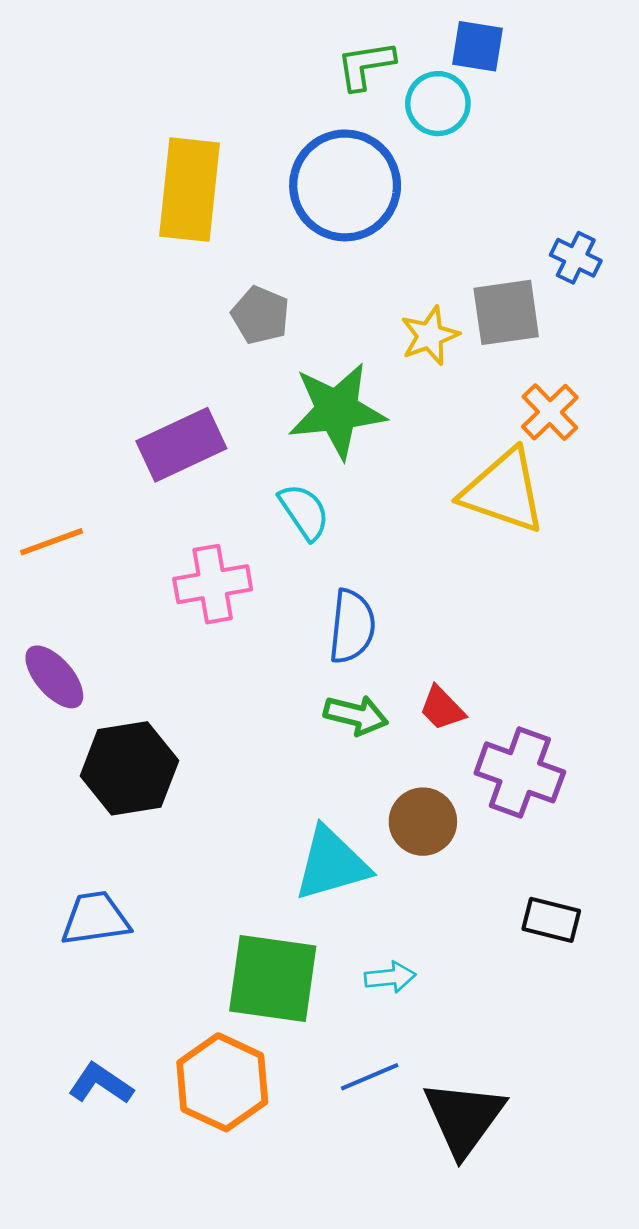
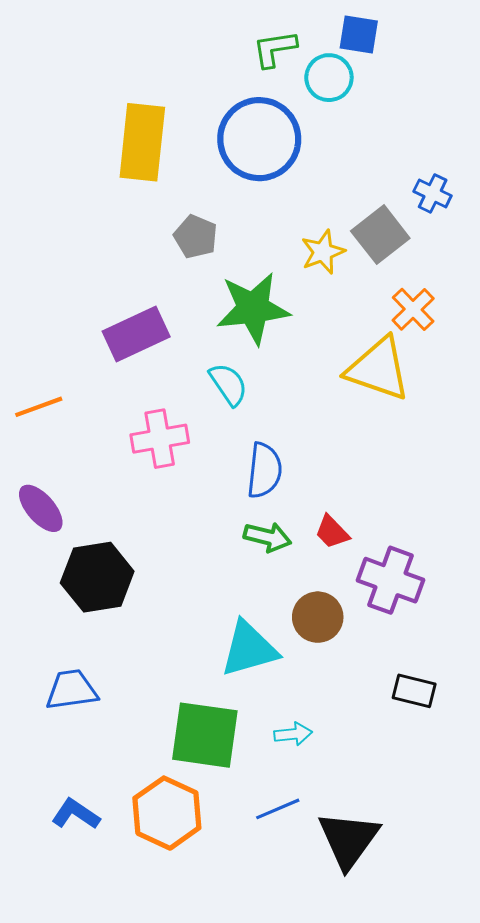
gray square: (506, 312) -> (380, 235), turned -30

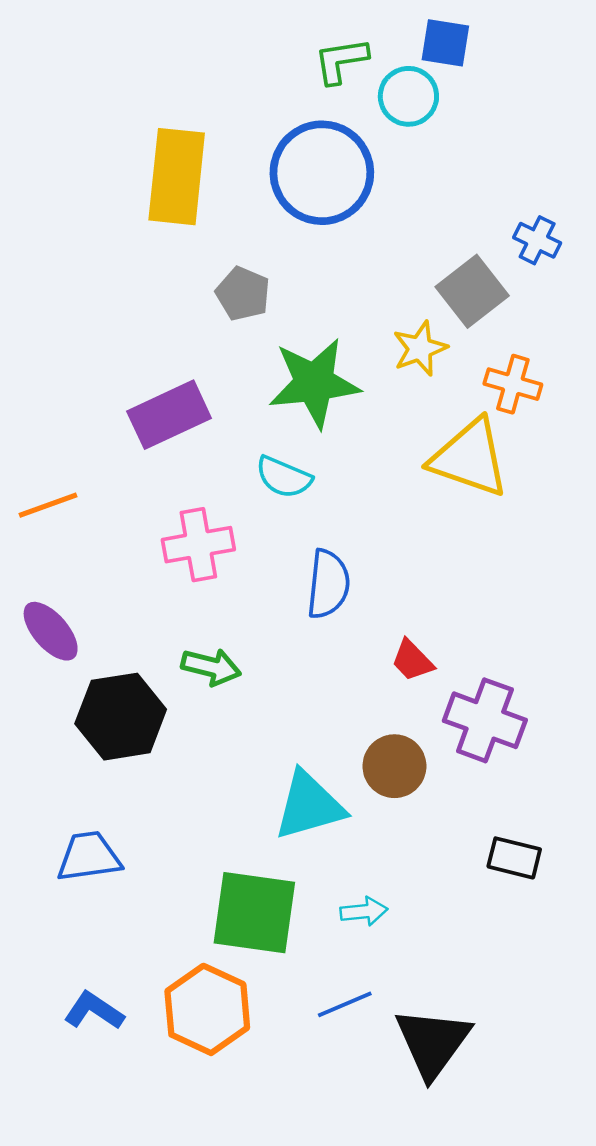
yellow star: (323, 252) -> (420, 348), moved
orange cross: (413, 309) -> (513, 384), turned -30
cyan semicircle: (228, 384) -> (284, 477), turned 147
green arrow: (267, 537) -> (211, 667), moved

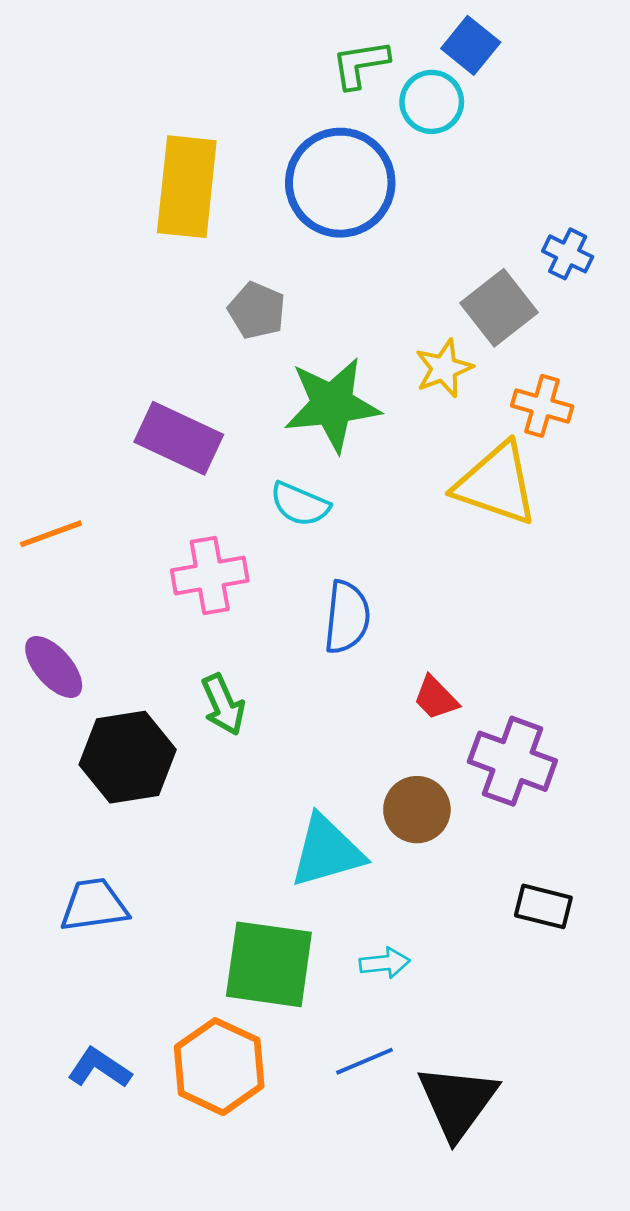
blue square: (445, 43) -> (471, 45), turned 30
purple rectangle: (169, 415) -> (179, 438), turned 50
green arrow: (211, 667) -> (223, 705), turned 52

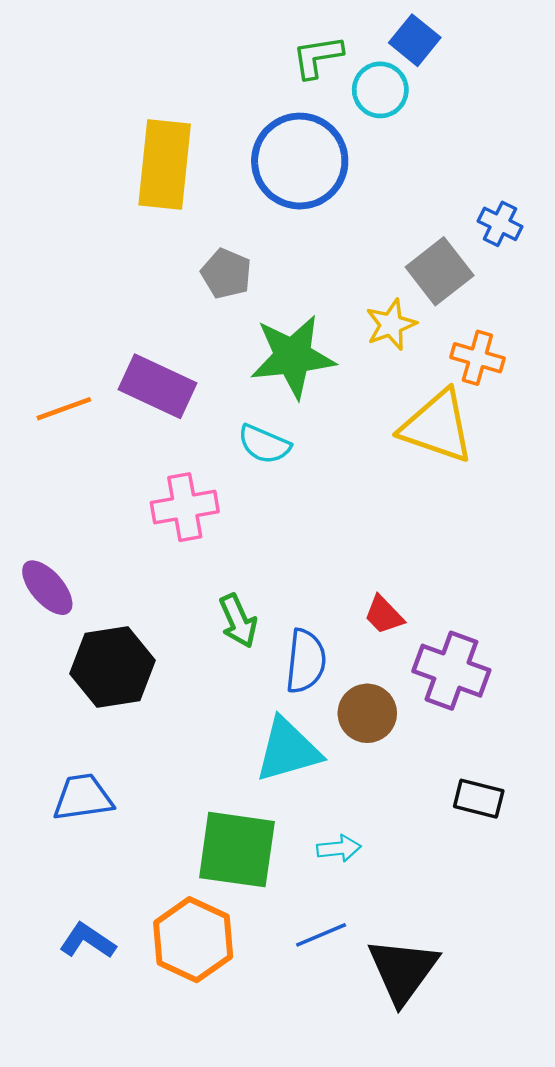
orange line: (51, 534) -> (64, 409), moved
blue semicircle: (347, 617) -> (306, 661), moved
green arrow: (223, 705) -> (238, 621), moved

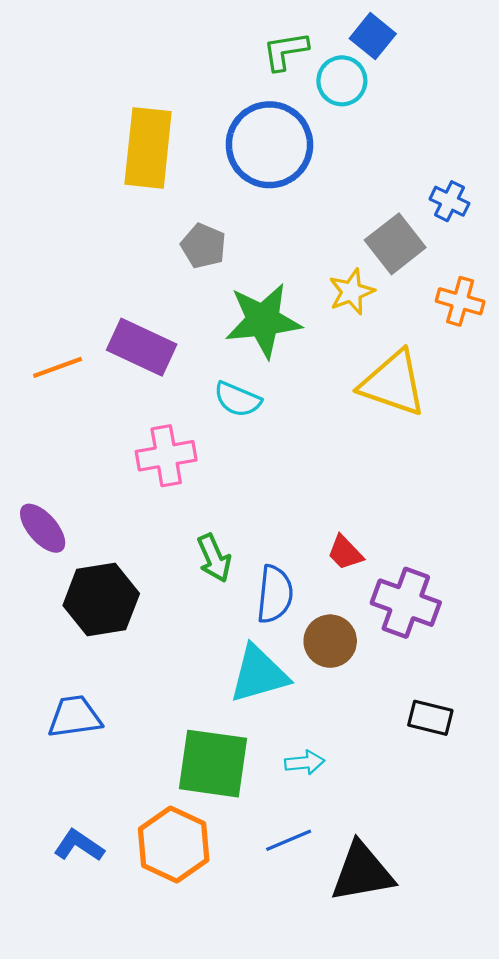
orange cross: (477, 358) -> (460, 301), moved
black triangle: (403, 970) -> (362, 872), turned 44

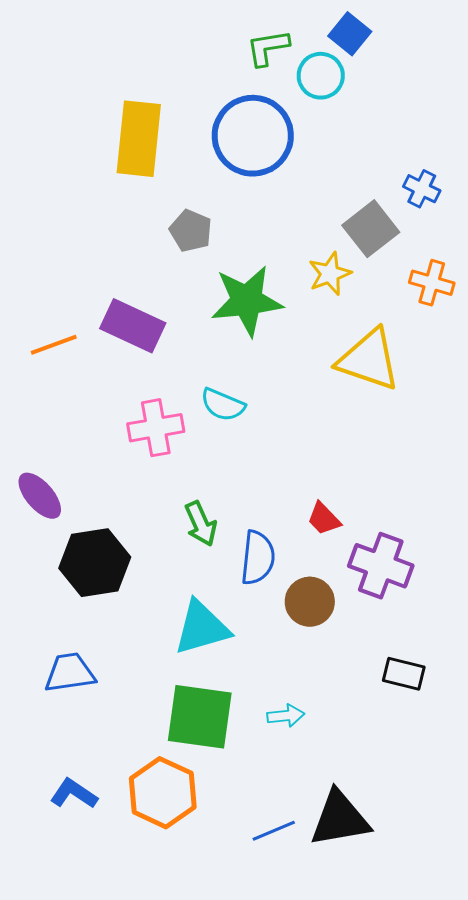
cyan semicircle: (238, 399) -> (223, 405), moved
cyan triangle: (259, 674) -> (202, 628), moved
blue line: (289, 840) -> (274, 831), moved

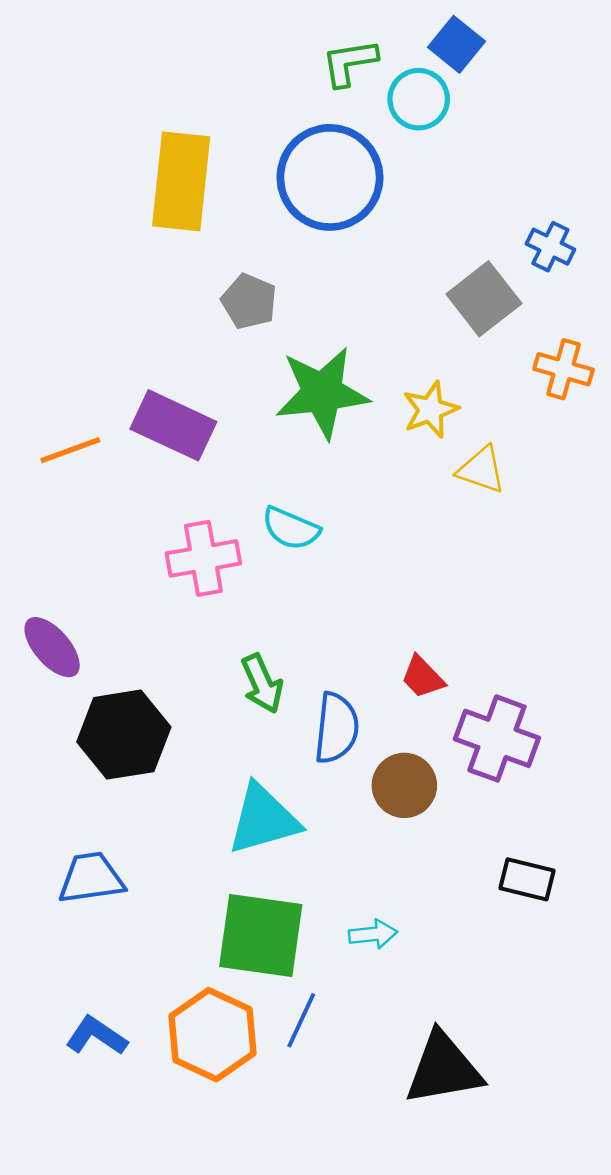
yellow star: (330, 274) -> (430, 410), moved
yellow triangle: (369, 360) -> (481, 470), size x0.6
blue line: (274, 831) -> (301, 1020), moved, turned -42

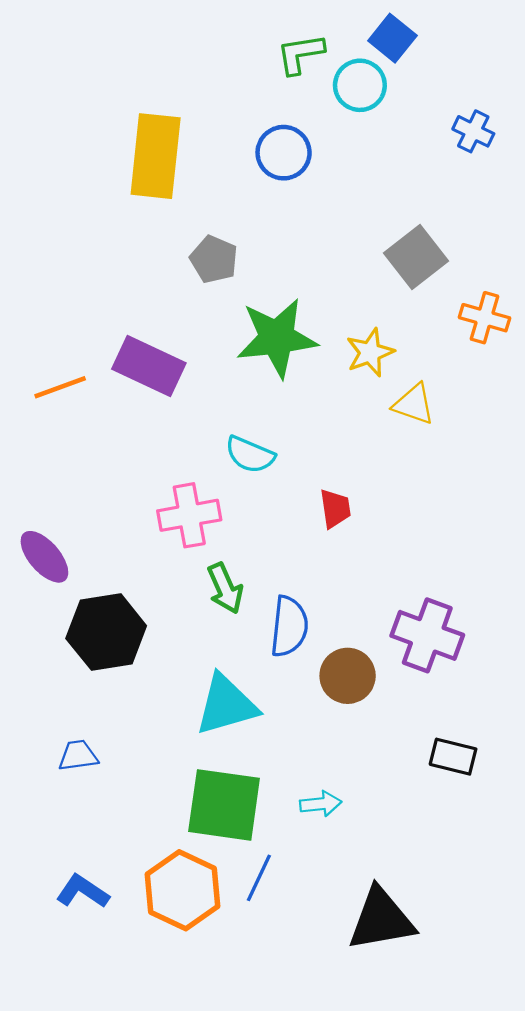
blue circle: (330, 177) -> (284, 153), size x0.6
blue cross: (550, 247) -> (473, 131), moved
pink cross: (203, 558) -> (189, 515), moved
red trapezoid: (423, 677) -> (335, 509), moved, turned -144
blue trapezoid: (91, 878) -> (78, 756), size x0.7

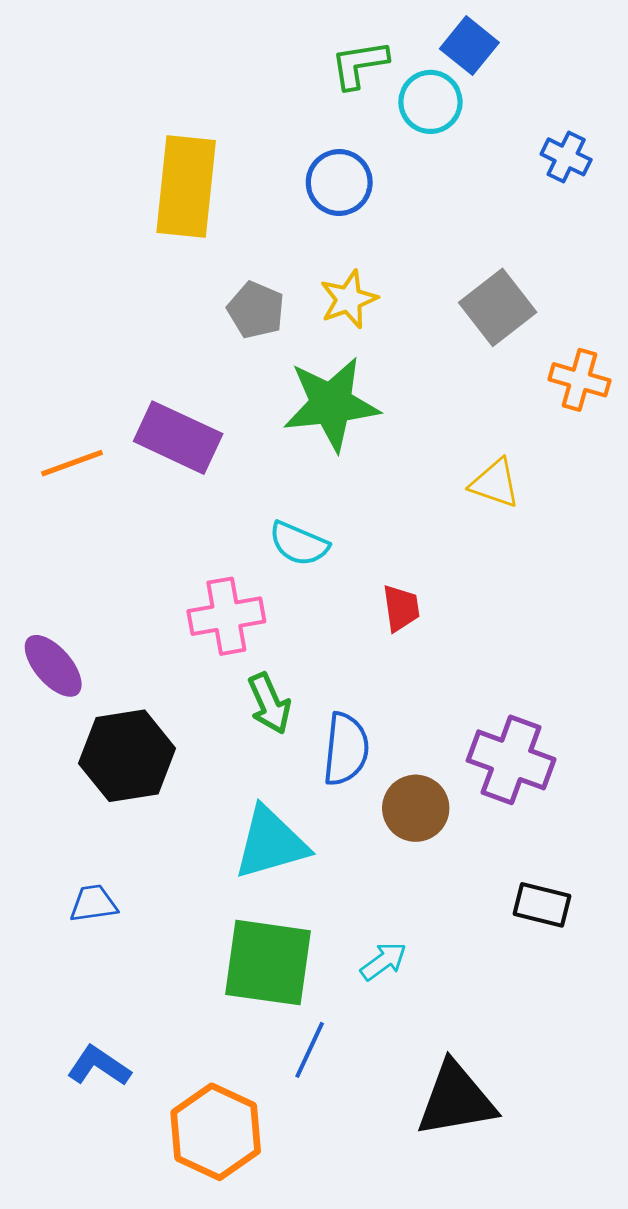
yellow star: (370, 352) -> (349, 299), moved
cyan arrow: (321, 804) -> (383, 961), turned -30
orange hexagon: (183, 890) -> (216, 1132), moved

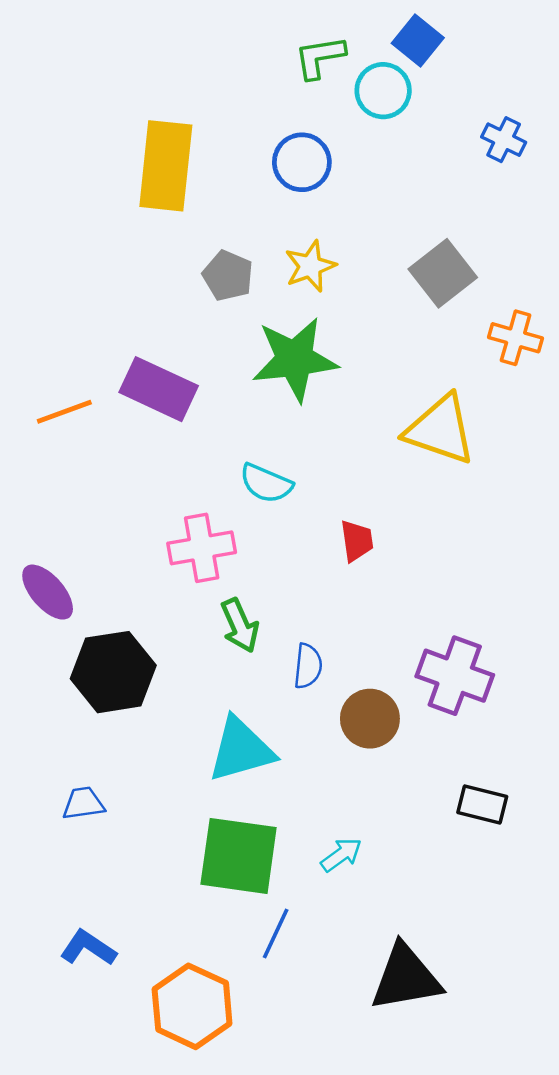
yellow triangle: (495, 483) -> (440, 430), size x1.6
blue semicircle: (346, 749) -> (308, 666), size x0.7

